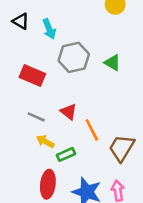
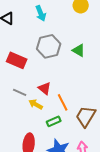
cyan arrow: (49, 29) -> (41, 13), moved
yellow arrow: (45, 141) -> (36, 104), moved
green rectangle: (66, 154) -> (54, 121), moved

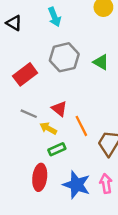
red rectangle: (17, 60) -> (25, 74), turned -60
green rectangle: (54, 121) -> (57, 149), moved

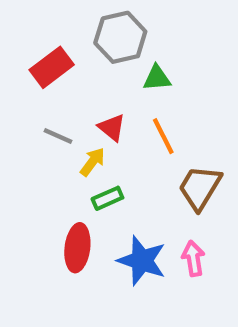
green triangle: (101, 62) -> (157, 78), moved, turned -35
orange line: (81, 126) -> (163, 136), moved
yellow arrow: (48, 128) -> (92, 162), turned 98

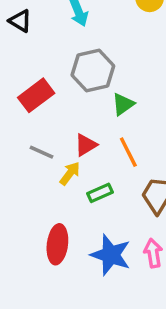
green triangle: (157, 78) -> (123, 104), turned -30
red triangle: (112, 127) -> (86, 145), turned 50
green rectangle: (107, 198) -> (100, 193), moved

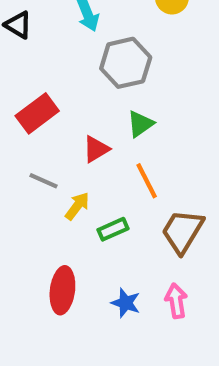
gray hexagon: (93, 71) -> (126, 63), moved
red triangle: (86, 145) -> (96, 149), moved
blue star: (111, 255) -> (126, 303), size x0.6

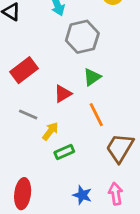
green rectangle: (113, 229) -> (64, 152), moved
red ellipse: (62, 290) -> (23, 194), moved

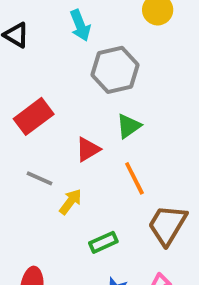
green rectangle: (64, 152) -> (103, 242), moved

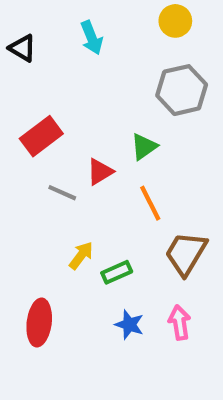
gray hexagon: (115, 70) -> (182, 90), moved
gray line: (39, 178) -> (62, 193), moved
yellow arrow: (70, 202) -> (81, 255), moved

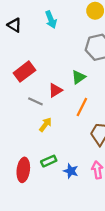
orange line: (150, 203) -> (82, 107), turned 54
yellow arrow: (81, 255) -> (45, 125), moved
green rectangle: (117, 272) -> (49, 161), moved

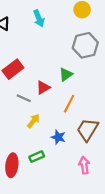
blue star: (71, 171) -> (58, 137), moved

